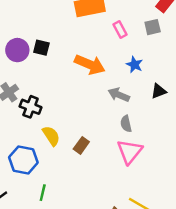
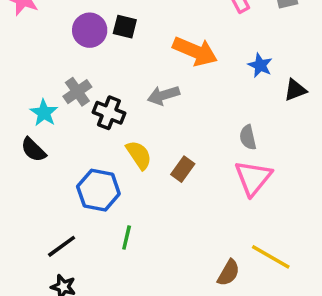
blue star: (134, 65) -> (260, 65), moved
gray arrow: (119, 95) -> (163, 95), moved, turned -40

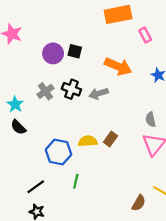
cyan star: (44, 113) -> (15, 104), moved
black cross: (109, 113) -> (71, 89), moved
yellow semicircle: (139, 155) -> (88, 141), moved, turned -60

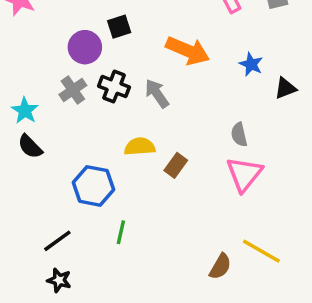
black square: (75, 51) -> (119, 27), turned -32
purple circle: (53, 53) -> (85, 47), moved
gray arrow: (99, 94) -> (157, 93), turned 72
yellow semicircle: (88, 141) -> (140, 147), moved

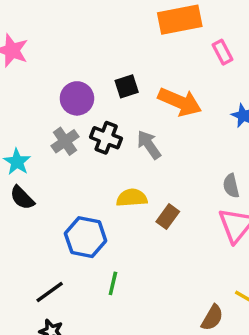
black square: (119, 27) -> (127, 86), moved

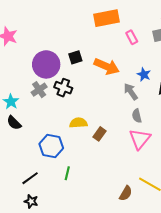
purple circle: (77, 98) -> (46, 64), size x1.4
gray arrow: (149, 145) -> (131, 92), moved

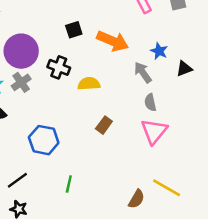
purple circle: (46, 64) -> (21, 51), moved
gray cross: (39, 90) -> (21, 82), moved
yellow semicircle: (78, 123) -> (89, 84), moved
green line: (67, 173) -> (69, 184), moved

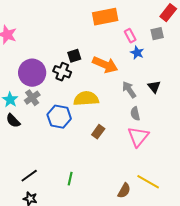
blue star: (159, 51) -> (137, 53), moved
black cross: (59, 67) -> (62, 72), moved
black triangle: (184, 69) -> (154, 87), moved, turned -48
yellow semicircle: (89, 84) -> (86, 99), size x1.4
blue hexagon: (44, 140) -> (59, 117), moved

